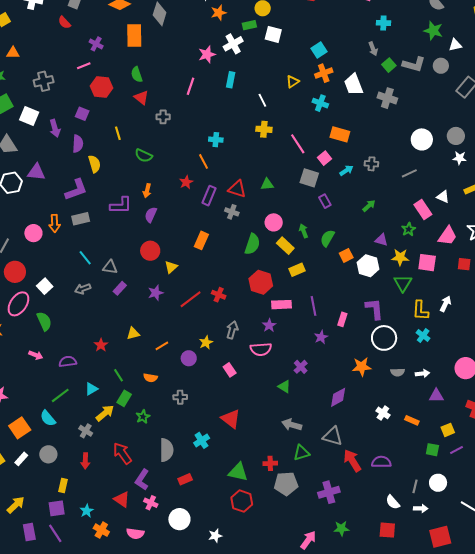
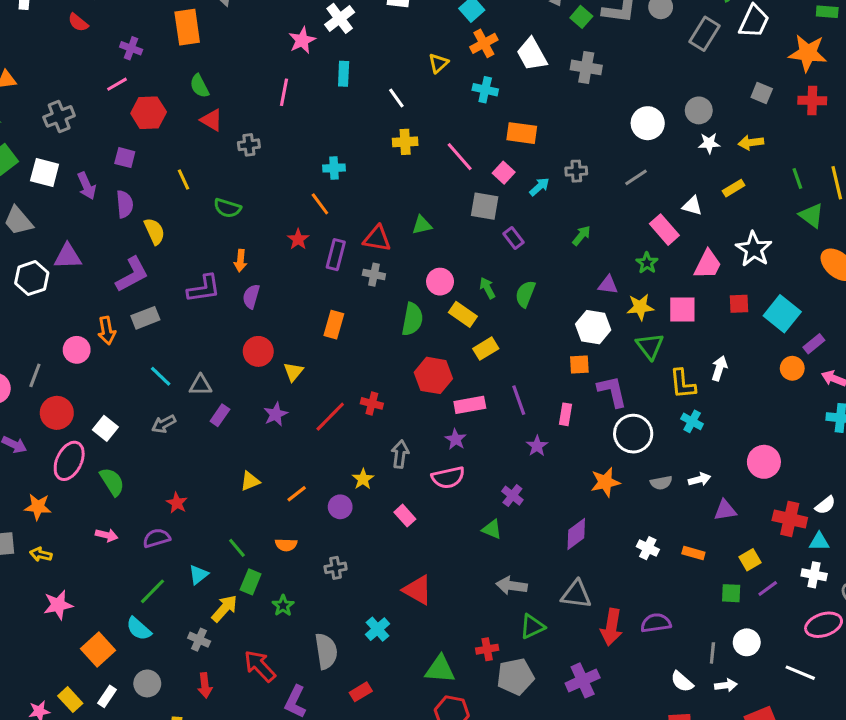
orange square: (346, 255) -> (579, 365), moved, turned 32
red star: (101, 345) -> (177, 503), moved
red arrow: (352, 461) -> (611, 627), turned -130

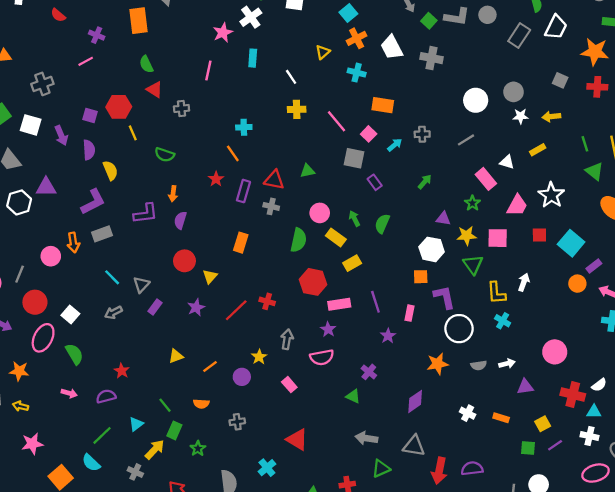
red hexagon: (149, 113) -> (119, 107), moved
gray triangle: (201, 385) -> (141, 285), turned -48

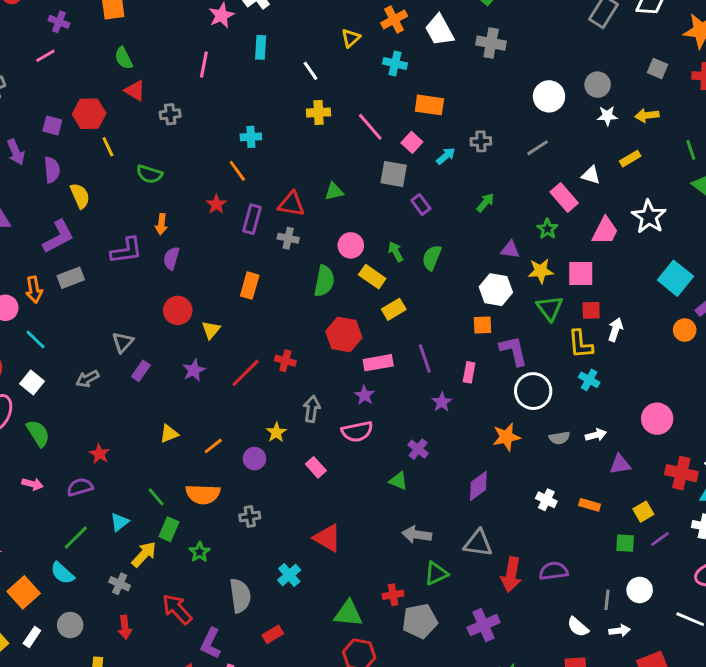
red square: (539, 235) -> (591, 310), moved
cyan line: (112, 277) -> (36, 339), moved
orange semicircle: (201, 404) -> (203, 494), size x1.6

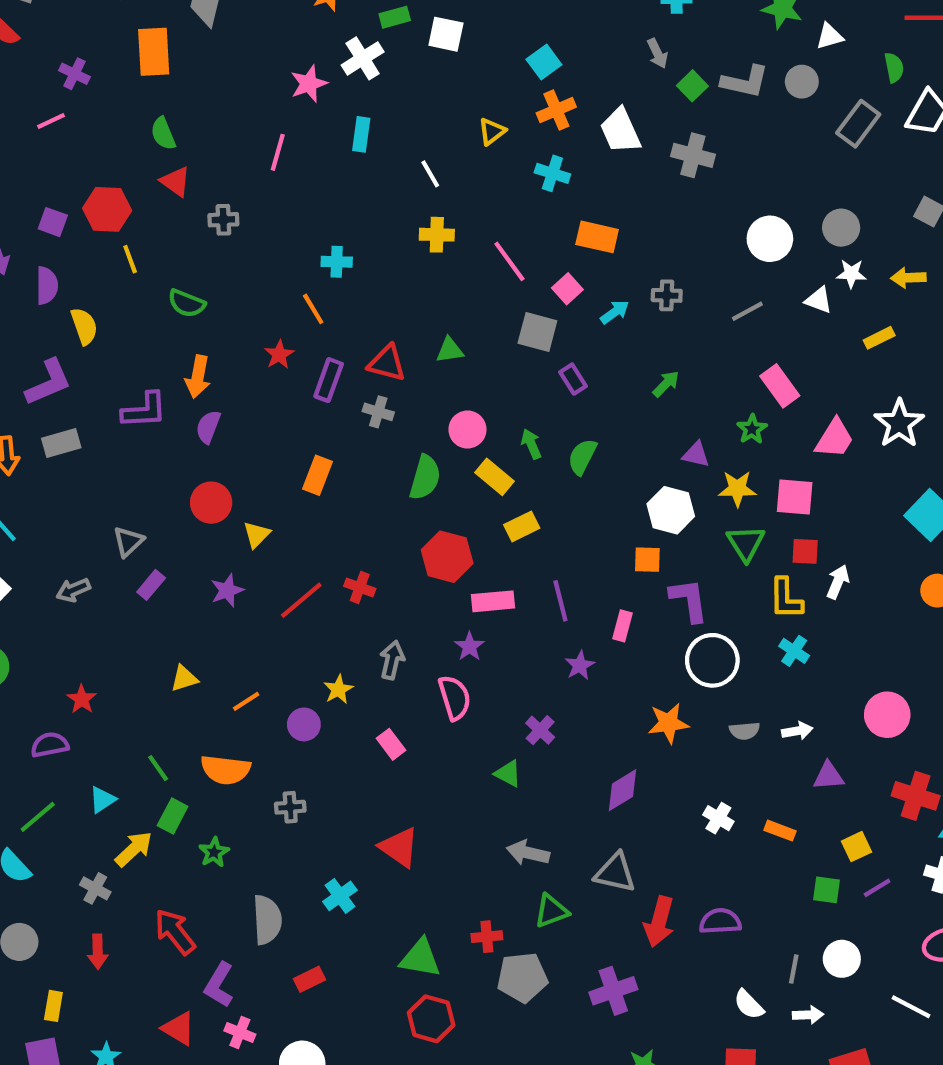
white triangle: (591, 175) -> (819, 300), moved
orange arrow: (161, 224) -> (198, 377), size x1.4
pink semicircle: (357, 431) -> (455, 698), turned -100

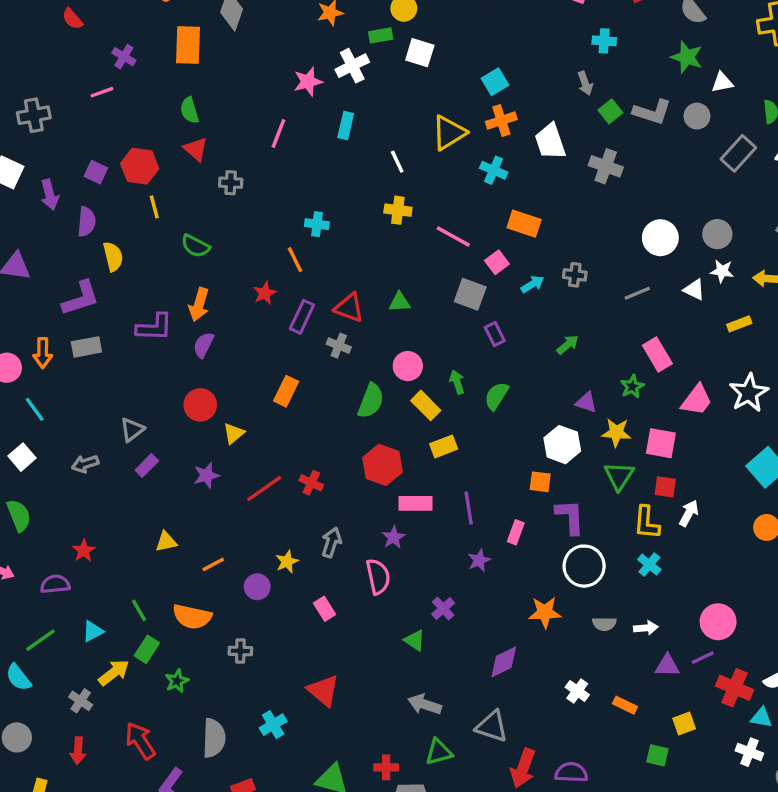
yellow triangle: (492, 131) -> (449, 133), size x1.6
pink line: (509, 261) -> (453, 237), turned -30
purple line: (877, 888) -> (703, 658), moved

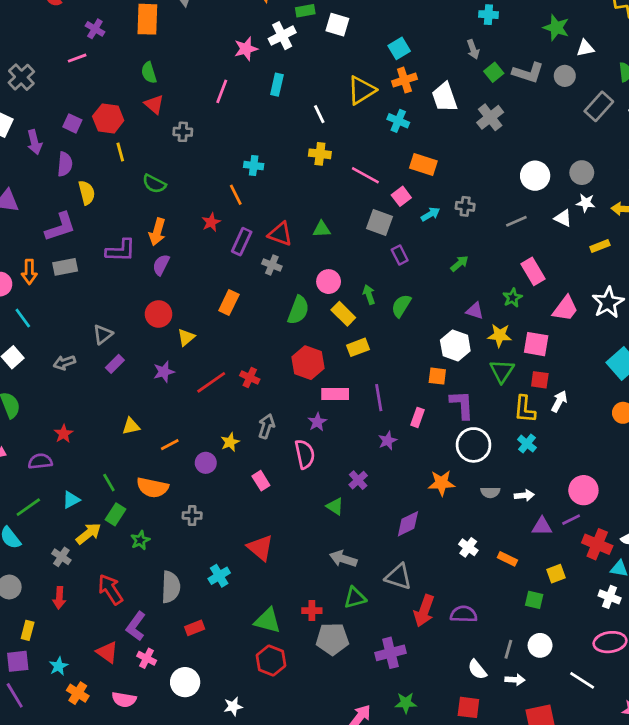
gray cross: (34, 115) -> (21, 77), turned -32
gray cross: (606, 166) -> (490, 117), turned 32

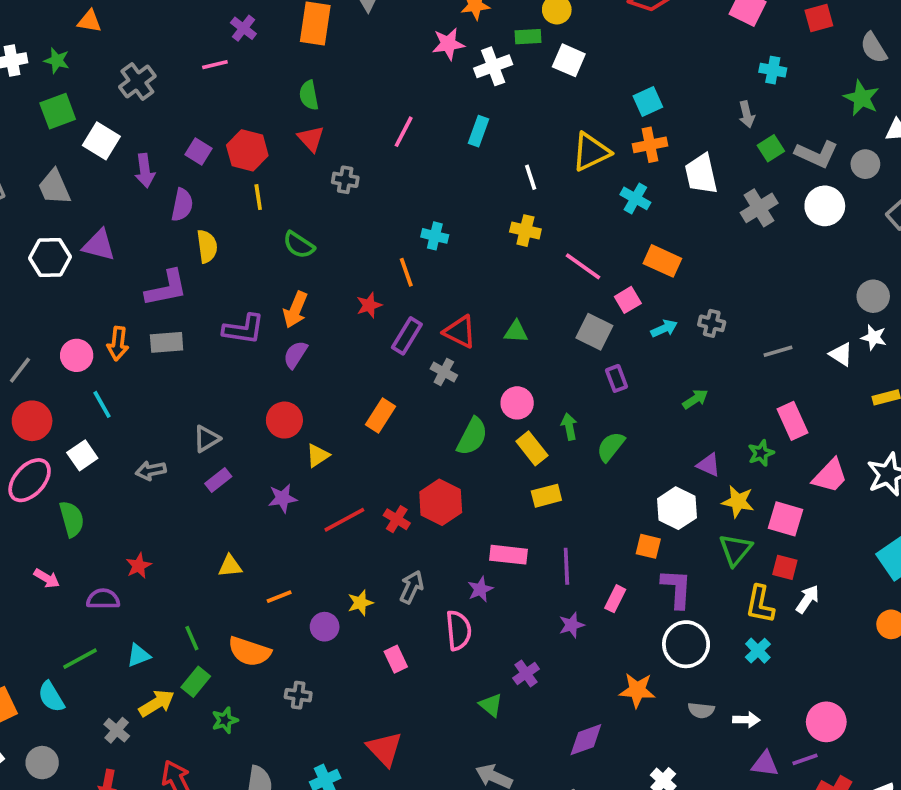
pink star: (246, 49) -> (448, 44), moved
white circle: (535, 176) -> (825, 206), moved
red hexagon: (308, 363) -> (441, 502), moved

